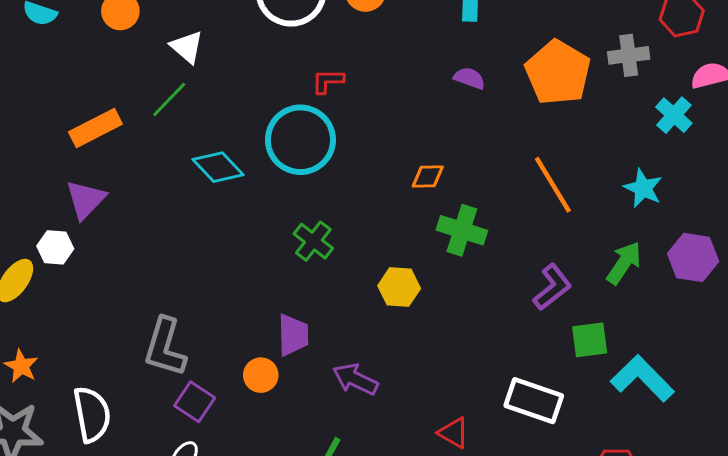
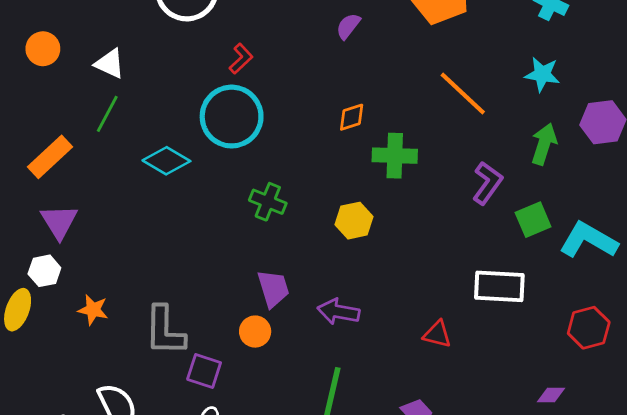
purple semicircle: (469, 78) -> (348, 26), moved, turned -56
red L-shape: (328, 81) -> (241, 59), turned 152
orange star: (21, 366) -> (93, 310), moved

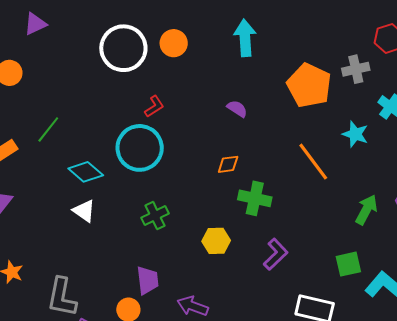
purple semicircle: (348, 26) -> (237, 109), moved, turned 75
white triangle: (110, 64) -> (84, 211), moved
cyan star: (542, 74) -> (355, 134), moved
purple L-shape: (487, 183) -> (276, 254), moved
green cross: (268, 202) -> (155, 216), turned 32

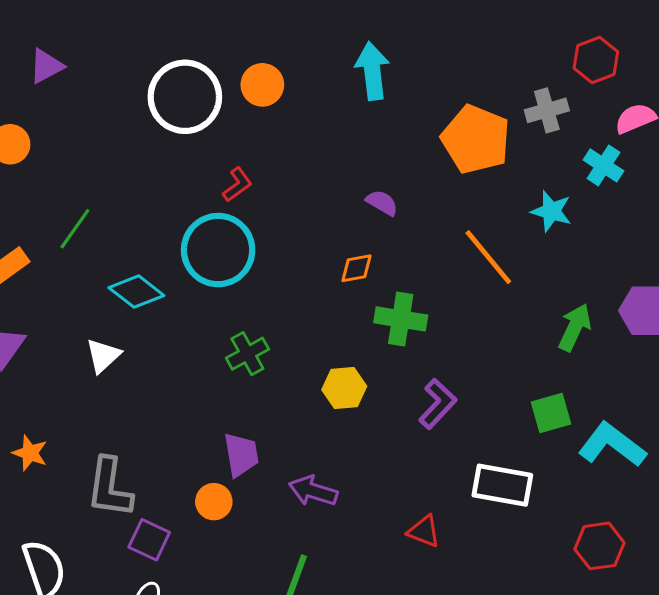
purple semicircle: (237, 109) -> (382, 203), moved
white triangle: (84, 211) -> (103, 356), moved, turned 45

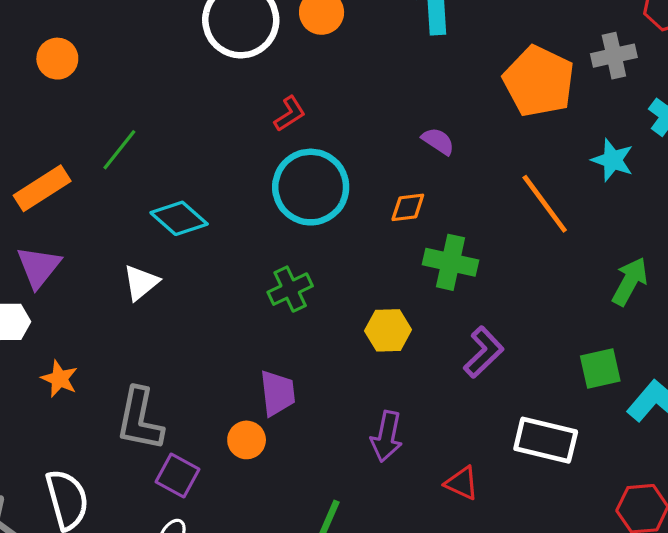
cyan circle: (218, 250) -> (311, 187), moved
purple arrow: (313, 491) -> (387, 436), moved, turned -99

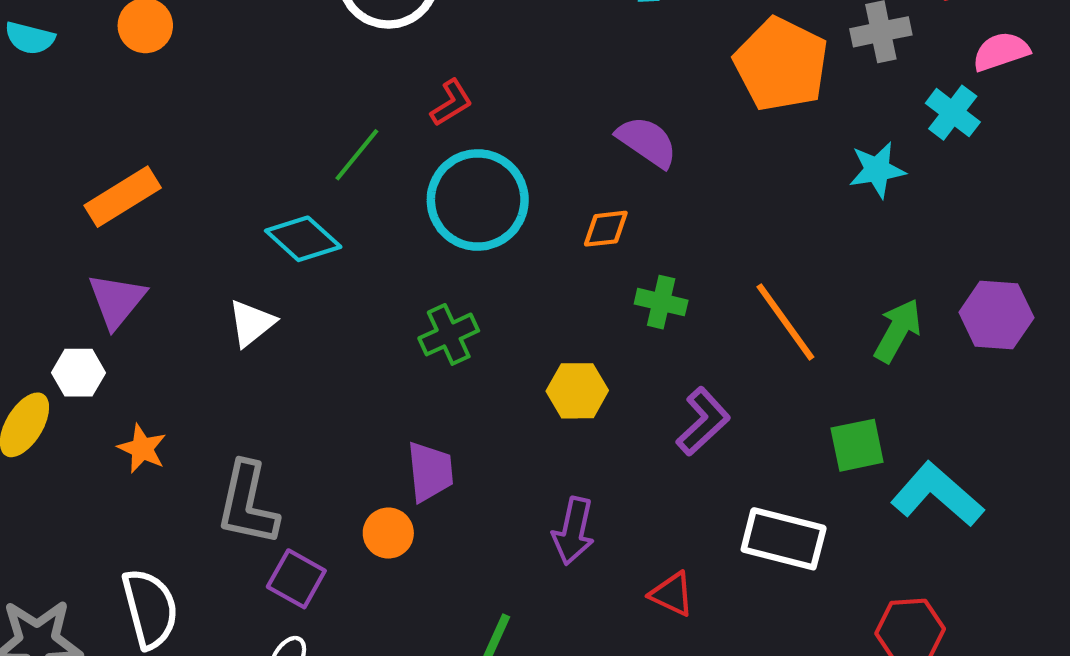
purple semicircle: (438, 141) -> (647, 142), size x1.4
green line: (119, 150) -> (357, 155), moved
cyan star: (613, 160) -> (877, 170), turned -30
orange line: (545, 204) -> (785, 322), moved
green cross: (450, 262) -> (661, 302), size x0.7

